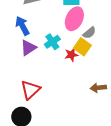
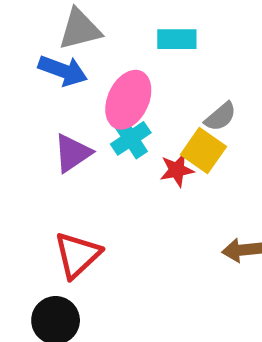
pink ellipse: (74, 19) -> (128, 100), moved
blue arrow: (22, 26) -> (63, 71), moved, turned 138

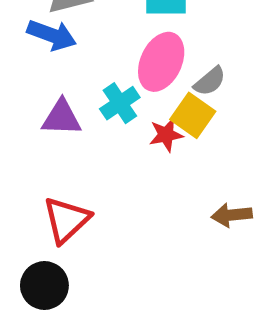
pink ellipse: (128, 100) -> (161, 62), moved
purple triangle: (73, 153) -> (61, 118), turned 36

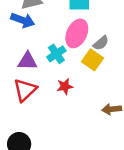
red star: (166, 135) -> (65, 86), moved
red triangle: (66, 220) -> (25, 90), moved

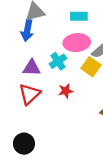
blue arrow: (23, 20) -> (27, 30), turned 80
pink ellipse: (77, 33) -> (77, 43), turned 60

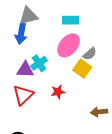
pink ellipse: (77, 43) -> (69, 45), turned -45
cyan cross: (58, 61) -> (39, 63), moved

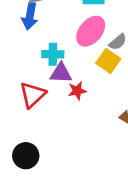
cyan cross: (39, 63) -> (53, 54), turned 35
purple triangle: (25, 70) -> (61, 73), moved

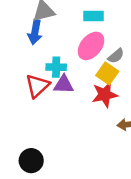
red star: (77, 91) -> (105, 95), moved, size x1.5
red triangle: (33, 95) -> (37, 86), moved

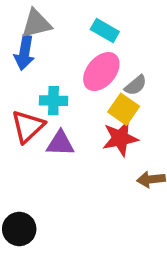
cyan rectangle: (94, 16) -> (105, 30), turned 30
purple triangle: (64, 85) -> (60, 143), moved

